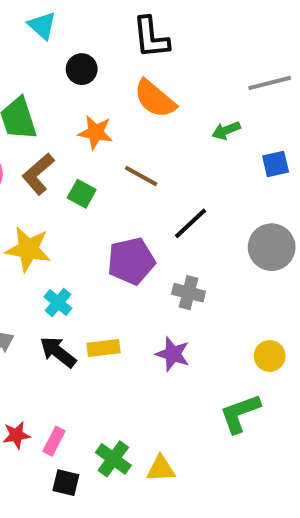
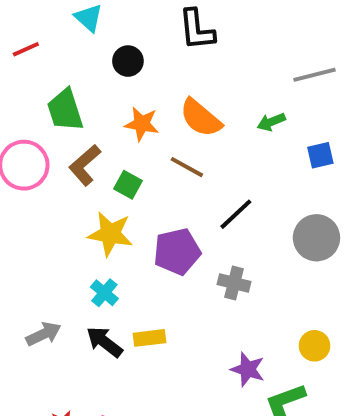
orange semicircle: (155, 99) -> (201, 118), moved
yellow star: (28, 249) -> (110, 234), moved
purple star: (173, 354) -> (248, 369), moved

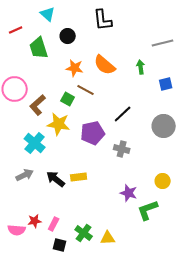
green trapezoid: (65, 110) -> (39, 48), moved
green arrow: (271, 122) -> (141, 67), turned 104
brown L-shape: (85, 165) -> (38, 105), moved
brown line: (187, 167) -> (86, 90), moved
cyan cross: (104, 293) -> (35, 143), moved, size x1.5

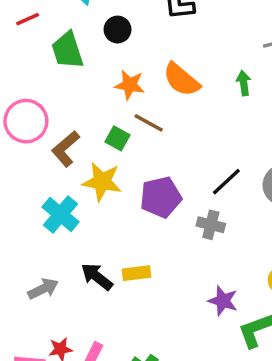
black line: (123, 114) -> (226, 182), moved
gray arrow: (25, 175) -> (43, 289), moved

